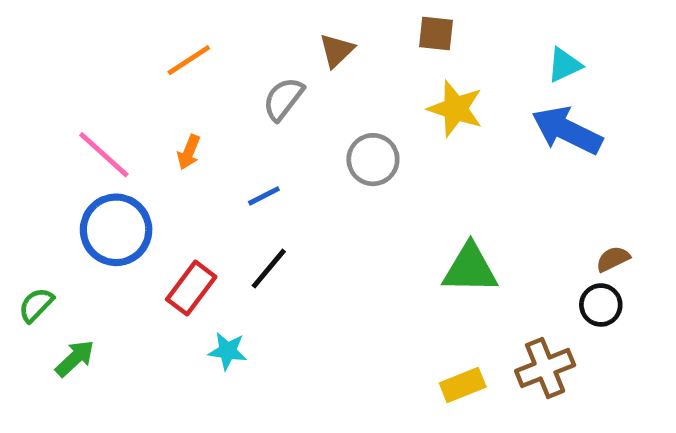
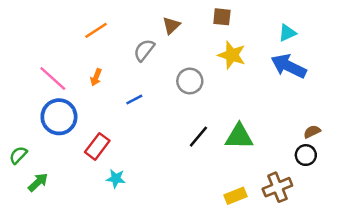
black line: (269, 269) -> (198, 137), moved

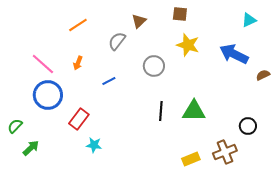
cyan triangle: (287, 33) -> (249, 20), moved
brown semicircle: (312, 132) -> (263, 75), moved
black line: (198, 137) -> (161, 111), turned -36

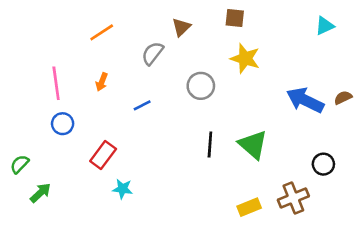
blue arrow: (234, 54) -> (305, 100), moved
pink line: (43, 64) -> (56, 83), turned 40
blue circle: (48, 95) -> (63, 124), size x0.6
green triangle: (194, 111) -> (253, 145), turned 40

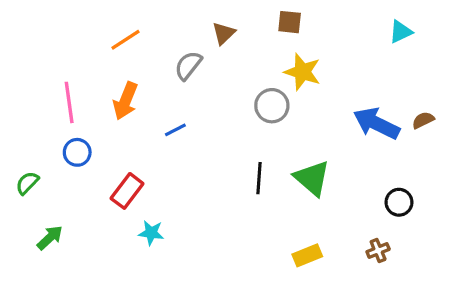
orange arrow: (102, 82) -> (125, 101), size x1.6
gray circle: (201, 86) -> (272, 106), moved
green semicircle: (20, 164) -> (27, 183), moved
brown cross: (293, 198) -> (378, 251), moved, size x0.6

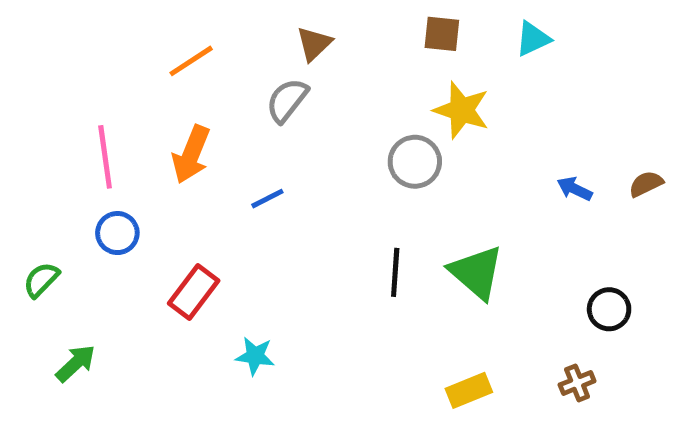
cyan triangle: (401, 32) -> (533, 39), moved
brown triangle: (224, 33) -> (314, 44), moved
blue arrow: (376, 123) -> (575, 189), size x0.5
cyan star: (151, 233) -> (255, 356), moved

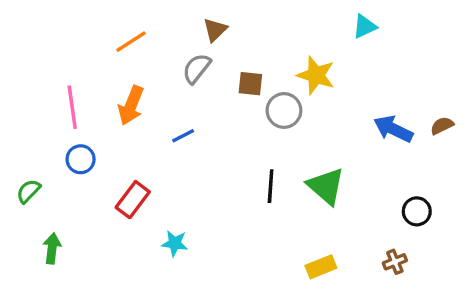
brown square: (442, 34) -> (250, 84), moved
blue arrow: (575, 189) -> (393, 129), size x1.6
green arrow: (76, 363) -> (52, 248), turned -40

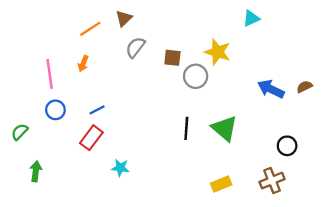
brown triangle: (215, 30) -> (124, 18), moved
orange arrow: (131, 105) -> (83, 64), moved, size x0.6
blue line: (183, 136) -> (97, 110), moved
brown cross: (395, 262) -> (272, 181), size x1.5

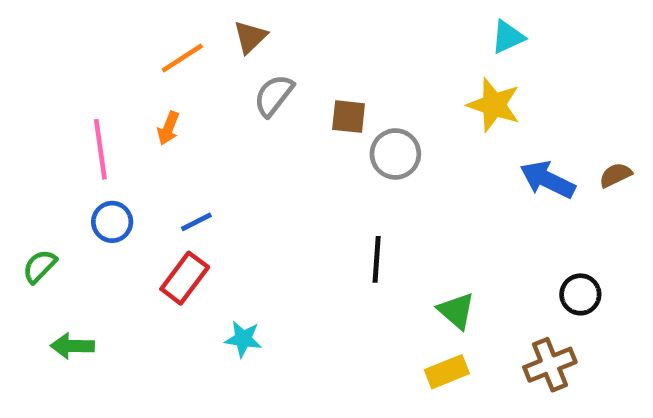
yellow star: (218, 52) -> (494, 105), moved
green triangle: (225, 128) -> (456, 311), moved, size x0.7
green arrow: (36, 171) -> (72, 346), turned -96

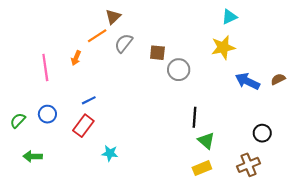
orange line: (182, 58) -> (97, 36), moved
yellow star: (494, 105) -> (223, 47), turned -30
blue circle: (112, 222) -> (47, 114), moved
black line: (377, 259) -> (195, 117), moved

